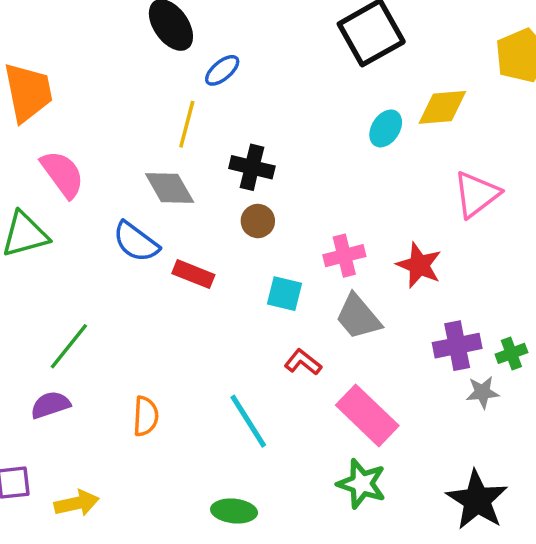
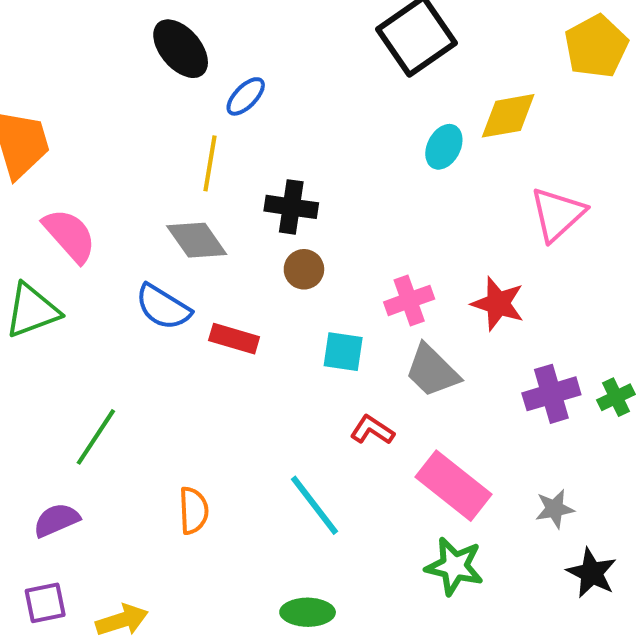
gray star: (482, 392) -> (555, 509), moved
purple semicircle: (50, 405) -> (56, 520), moved
black star: (477, 500) -> (592, 573), size x0.7

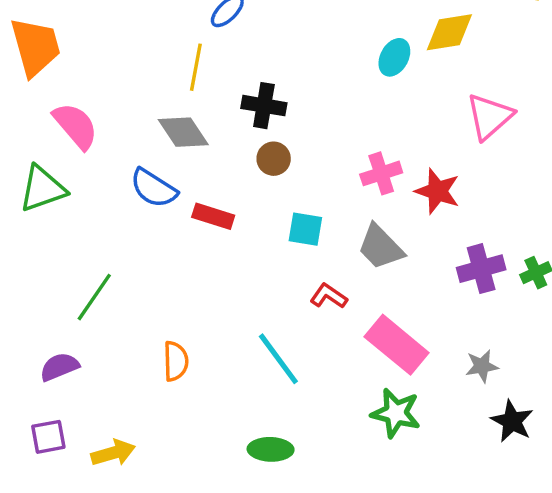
pink cross: (409, 300) -> (381, 173), moved

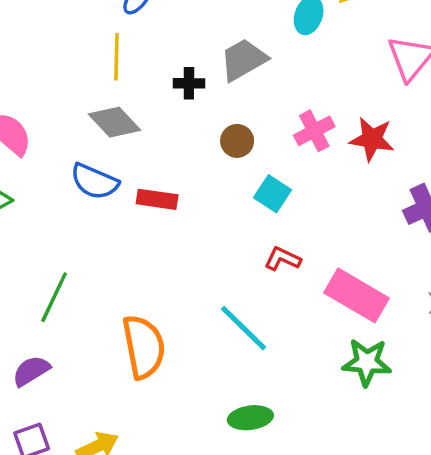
black cross: (264, 106) -> (189, 83), size x0.7
brown circle: (274, 159) -> (237, 141), moved
cyan square: (305, 229) -> (273, 194), moved, turned 33
gray trapezoid: (380, 247) -> (243, 60), moved, turned 114
orange semicircle: (176, 361) -> (144, 347), size x1.6

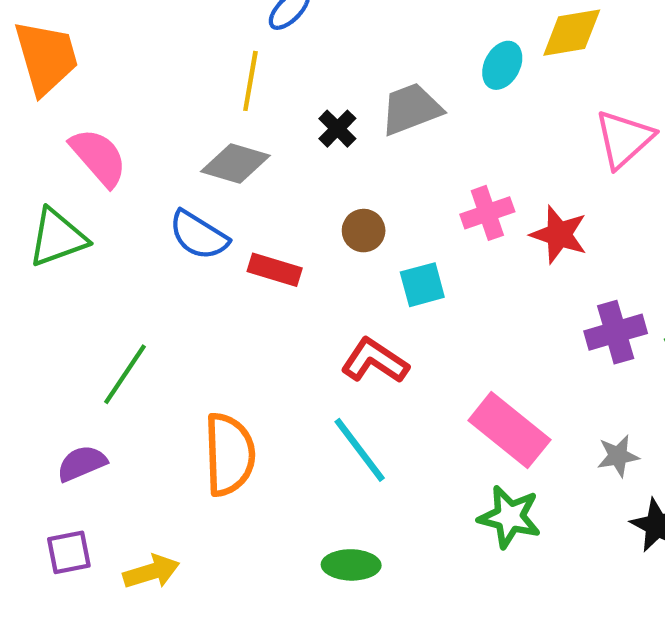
black cross: (189, 83) -> (337, 129), turned 36
gray diamond: (114, 122) -> (235, 163), turned -39
brown circle: (237, 141) -> (364, 231), moved
cyan square: (273, 194) -> (422, 285), turned 33
red L-shape: (283, 259) -> (375, 361), moved, size x1.4

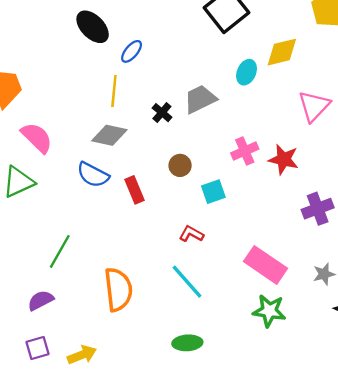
red rectangle: (275, 270) -> (135, 190), turned 55
red L-shape: (375, 361) -> (191, 234), size x0.7

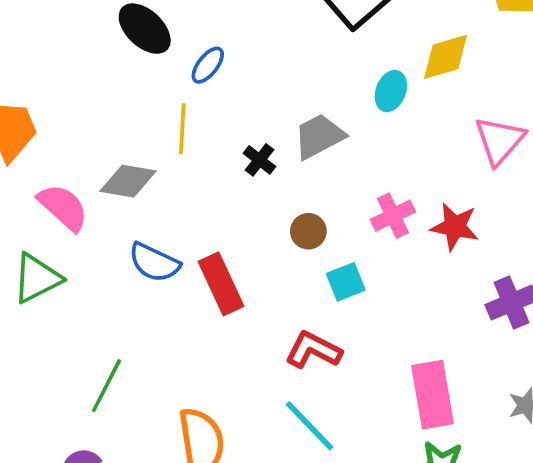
gray diamond: (109, 135) -> (128, 181), moved
brown circle: (180, 165) -> (308, 231), moved
red rectangle: (135, 190) -> (221, 284), size x1.4
red L-shape: (191, 234) -> (313, 350), size x1.4
pink rectangle: (265, 265) -> (433, 395), turned 48

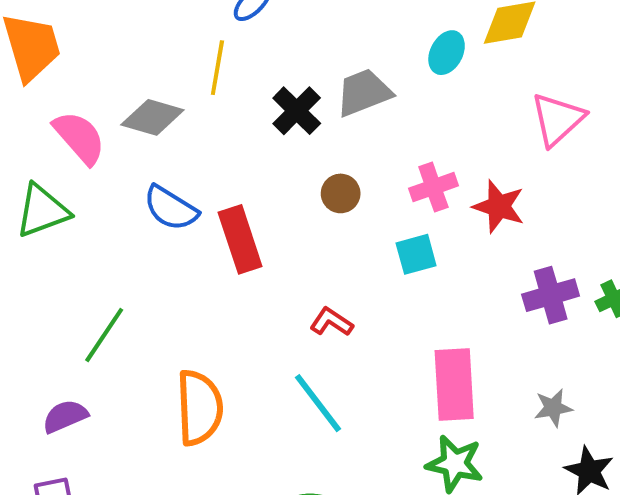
black cross: (259, 160) -> (297, 111), size x1.4
cyan square: (346, 282) -> (416, 254), moved
red L-shape: (313, 350) -> (331, 322), size x0.7

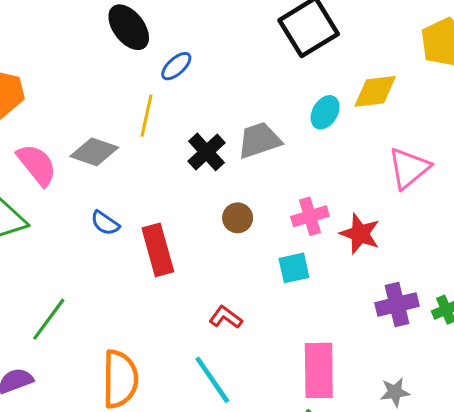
blue semicircle: (171, 208) -> (105, 223), size x0.7

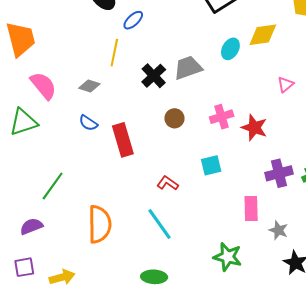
gray diamond: (94, 152) -> (89, 86), moved, size x0.7
pink triangle: (409, 168) -> (285, 84), size x0.6
cyan square: (294, 268) -> (211, 165), moved
pink rectangle: (319, 370) -> (251, 209), moved, size x0.7
gray star: (395, 392) -> (278, 230), turned 30

